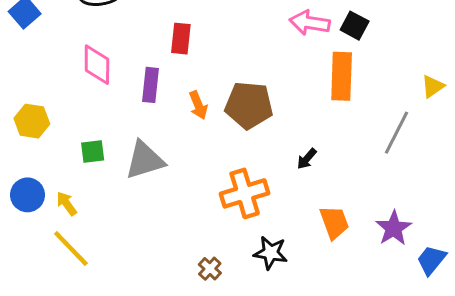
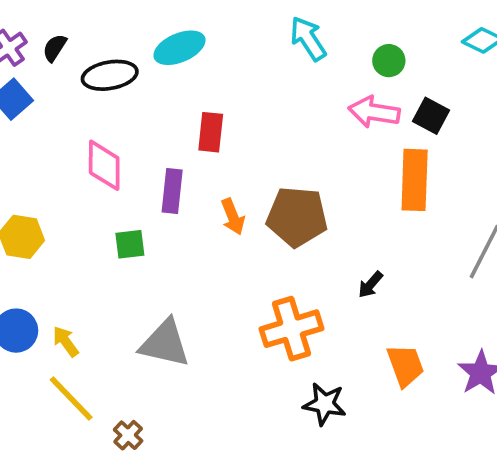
green square: (93, 151) -> (130, 244), moved
gray triangle: (145, 160) -> (165, 343), moved, turned 30
brown cross: (210, 269) -> (128, 435), moved

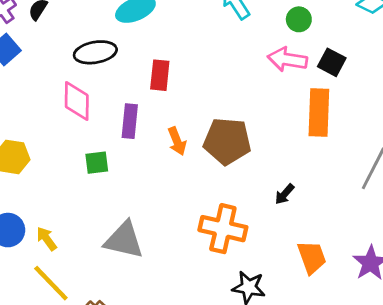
black ellipse: (110, 75) -> (95, 52), moved
orange cross: (292, 329) -> (223, 229), turned 30

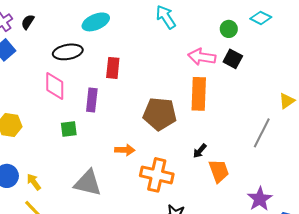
green circle: (299, 19) -> (229, 29), moved
orange rectangle: (319, 113) -> (199, 94), moved
orange arrow: (177, 141) -> (125, 150), moved, turned -66
orange trapezoid: (312, 257) -> (219, 171), moved

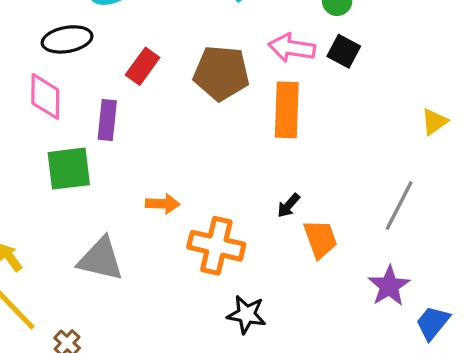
red rectangle: (113, 68) -> (143, 66), turned 30
brown pentagon: (160, 114) -> (221, 73), moved
green square: (69, 129) -> (69, 169), size x1.6
gray line: (262, 133) -> (399, 205), moved

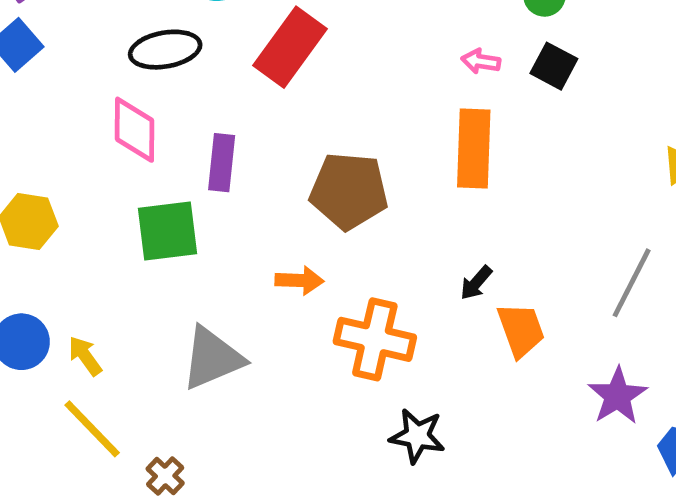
pink arrow: (292, 48) -> (481, 61), size x0.6
red rectangle: (143, 66) -> (290, 47), moved, size x1.5
brown pentagon: (221, 73) -> (349, 191), moved
gray triangle: (101, 259) -> (212, 358), turned -36

